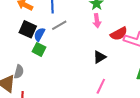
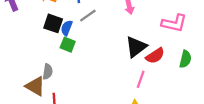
red semicircle: (119, 34) -> (155, 56), moved
black triangle: (100, 57) -> (136, 47), size x1.5

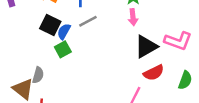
green square: (68, 45) -> (63, 49), turned 32
black triangle: (136, 47) -> (146, 47), moved

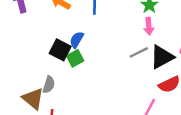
gray line: (88, 21) -> (139, 52), moved
black square: (50, 25) -> (60, 50), moved

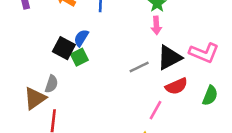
gray line: (139, 52) -> (139, 67), moved
brown triangle: (33, 99) -> (35, 98), turned 45

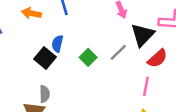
black square: (64, 48) -> (45, 58), turned 30
green square: (79, 57) -> (88, 57), moved

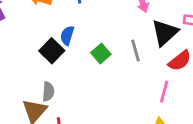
gray line: (118, 52) -> (136, 51), turned -66

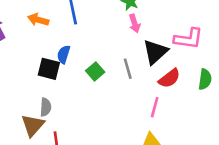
black square: (52, 51) -> (49, 69), turned -30

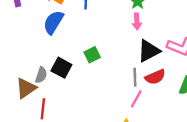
blue semicircle: (64, 54) -> (53, 22), moved, size x1.5
black square: (49, 69) -> (61, 68), moved
gray line: (128, 69) -> (135, 77), moved

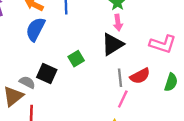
black triangle: (149, 51) -> (112, 44), moved
gray semicircle: (41, 75) -> (27, 82), turned -77

